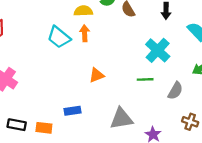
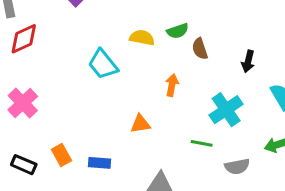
orange arrow: (85, 33) -> (172, 85), moved
gray semicircle: (175, 91) -> (237, 166), turned 36
orange rectangle: (44, 128) -> (61, 155), moved, turned 42

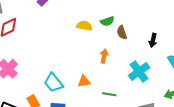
cyan trapezoid: (103, 64) -> (53, 83), moved
green line: (202, 143) -> (109, 94), moved

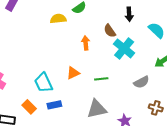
brown semicircle: (122, 32) -> (110, 31), moved
cyan trapezoid: (53, 83) -> (44, 83), turned 30

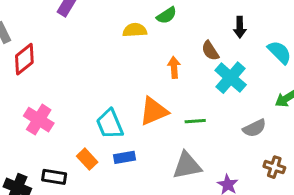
orange triangle: (73, 73) -> (154, 111), size x1.5

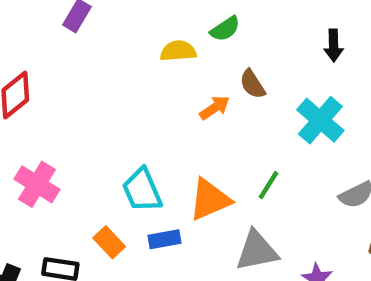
brown semicircle: (210, 51) -> (252, 84), moved
orange arrow: (174, 67) -> (215, 108), moved, turned 60
orange triangle: (154, 111) -> (210, 199), moved
green line: (195, 121) -> (269, 185), turned -54

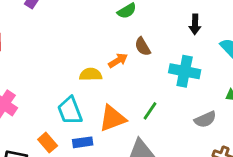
yellow semicircle: (178, 51) -> (91, 74), moved
cyan cross: (320, 120) -> (185, 71), turned -32

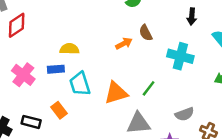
yellow semicircle: (91, 74) -> (69, 49), moved
gray semicircle: (205, 119) -> (185, 114), moved
blue rectangle: (83, 142) -> (56, 69), moved

